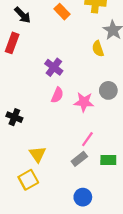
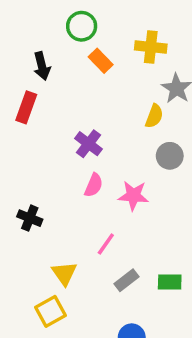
black arrow: (23, 15) -> (42, 66), turned 30
yellow semicircle: (98, 49) -> (154, 116), turned -140
gray circle: (108, 90) -> (170, 156), moved
pink line: (87, 139) -> (106, 244), moved

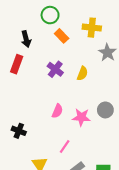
yellow semicircle: (154, 116) -> (82, 73), moved
purple cross: (89, 144) -> (55, 69), moved
gray circle: (170, 156) -> (105, 110), moved

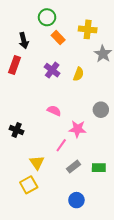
pink semicircle: (57, 111) -> (54, 111), turned -88
pink star: (81, 117) -> (77, 129), moved

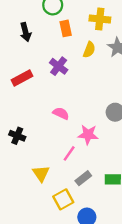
orange rectangle: (58, 38) -> (66, 28), turned 32
red rectangle: (15, 65) -> (22, 78), moved, turned 42
yellow semicircle: (78, 74) -> (89, 50), moved
yellow square: (29, 185) -> (63, 199), moved

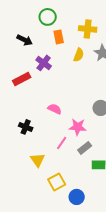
black arrow: (26, 32) -> (25, 40), turned -49
purple cross: (59, 66) -> (44, 63), moved
black cross: (17, 136) -> (26, 127), moved
gray rectangle: (83, 178) -> (85, 148), moved

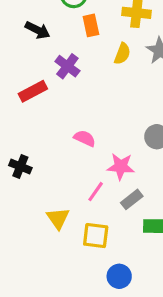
black cross: (26, 127) -> (20, 167), moved
yellow square: (57, 182) -> (96, 236), moved, turned 36

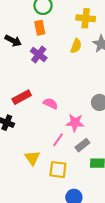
orange rectangle: (91, 25) -> (40, 28), moved
black arrow: (38, 30) -> (13, 41), moved
red rectangle: (33, 91) -> (22, 97), moved

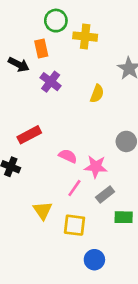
yellow cross: (86, 18) -> (85, 37), moved
orange rectangle: (40, 28) -> (41, 48), moved
yellow semicircle: (76, 46) -> (97, 94), moved
pink semicircle: (50, 104) -> (68, 156), moved

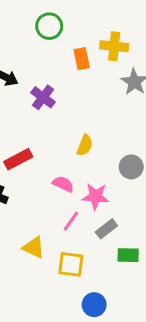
yellow cross: (85, 37) -> (114, 46), moved
orange rectangle: (41, 48) -> (82, 59), moved
yellow semicircle: (97, 94) -> (85, 145), moved
yellow triangle: (43, 211) -> (34, 247), turned -30

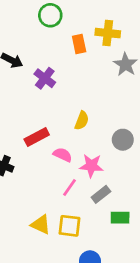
red rectangle: (18, 159) -> (37, 137), moved
yellow triangle: (34, 247) -> (41, 224), moved

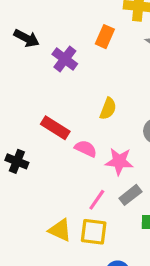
orange rectangle: (79, 44) -> (105, 37), moved, turned 36
red rectangle: (37, 137) -> (55, 128), turned 60
pink line: (69, 188) -> (97, 200), moved

